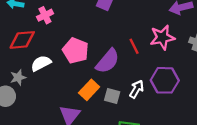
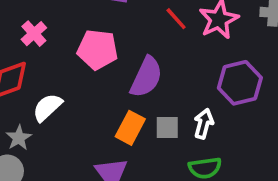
red line: (134, 46) -> (176, 19), moved
pink pentagon: (76, 51) -> (98, 50), moved
white arrow: (137, 89) -> (204, 124), moved

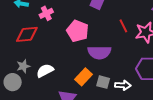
purple semicircle: (146, 77) -> (99, 52), turned 50
white semicircle: (47, 107) -> (45, 71), moved
white arrow: (204, 124) -> (123, 85), turned 63

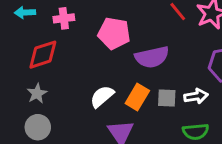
pink cross: (46, 13) -> (64, 18), turned 32
gray star: (23, 66) -> (37, 93), moved
white semicircle: (45, 71) -> (102, 96), moved

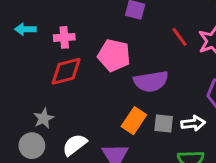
red diamond: (43, 55) -> (66, 71), moved
gray star: (37, 93) -> (44, 118), moved
white semicircle: (102, 96) -> (75, 145), moved

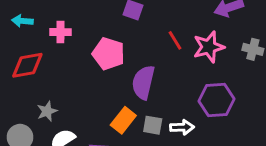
red diamond: (66, 71) -> (27, 65), moved
purple semicircle: (151, 81) -> (143, 82), turned 108
gray star: (44, 118) -> (47, 111), moved

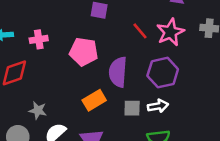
purple hexagon: (216, 100) -> (163, 73), moved
gray star: (47, 111) -> (38, 110), turned -30
orange rectangle: (123, 120) -> (94, 100), moved, turned 30

